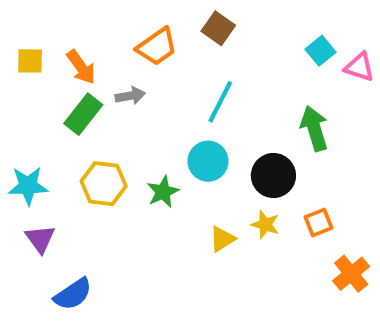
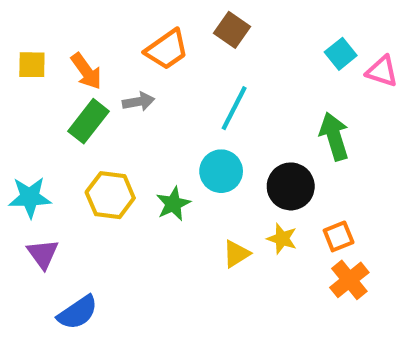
orange cross: (351, 274) -> (349, 280), moved

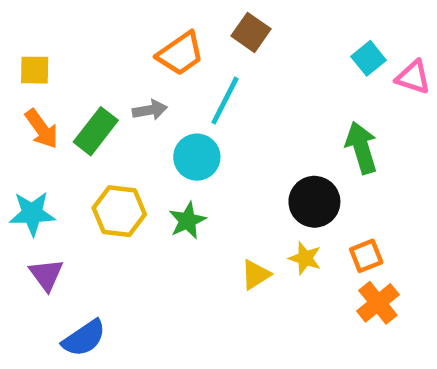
orange arrow: (86, 71) -> (42, 129), moved
cyan line: (234, 108) -> (225, 101), moved
cyan circle: (221, 171) -> (197, 157), moved

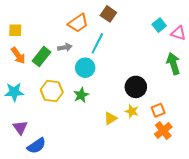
green arrow: (361, 148) -> (173, 64), moved
purple triangle: (46, 275) -> (20, 127), moved

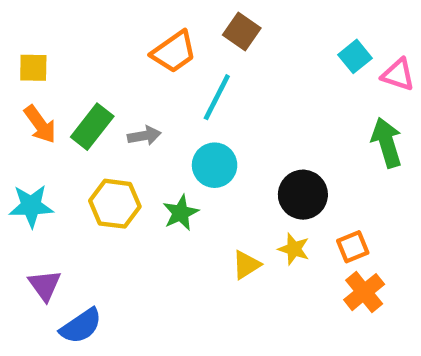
gray arrow: (65, 47) -> (144, 136), moved
cyan circle: (85, 68) -> (215, 165), moved

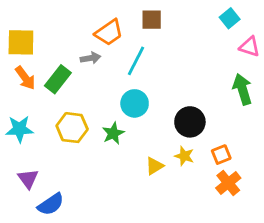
brown square: (242, 31) -> (152, 20), turned -35
cyan square: (355, 56) -> (230, 18), moved
yellow square: (33, 68) -> (21, 42), size x1.5
gray arrow: (144, 136) -> (91, 58), moved

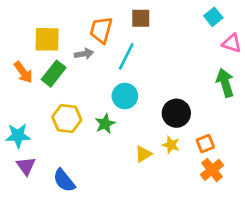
orange trapezoid: (109, 32) -> (101, 30), turned 140
yellow square: (21, 42) -> (47, 39), moved
cyan star: (20, 129) -> (18, 136), moved
blue semicircle: (51, 204) -> (64, 180), moved, turned 85

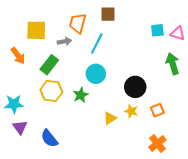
cyan square: (213, 17) -> (157, 30), moved, turned 32
green rectangle: (54, 74) -> (49, 65), moved
orange cross: (212, 170) -> (157, 144), moved

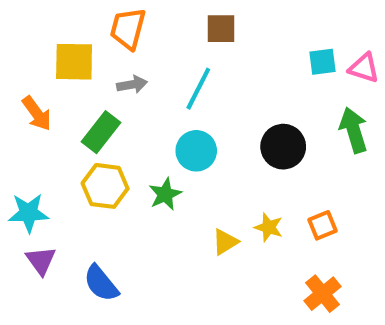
orange trapezoid: (78, 23) -> (128, 29), moved
black circle: (135, 87) -> (283, 147), moved

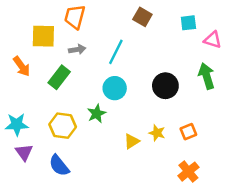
brown square: (221, 29) -> (142, 17), moved, turned 30
cyan square: (323, 62) -> (188, 23), moved
yellow hexagon: (105, 186) -> (63, 126), moved

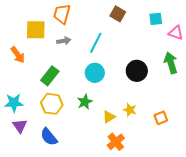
green rectangle: (59, 77) -> (50, 76), moved
green star: (97, 114) -> (85, 102), moved
orange square: (188, 132) -> (161, 118), moved
orange cross: (188, 172) -> (116, 142), moved

